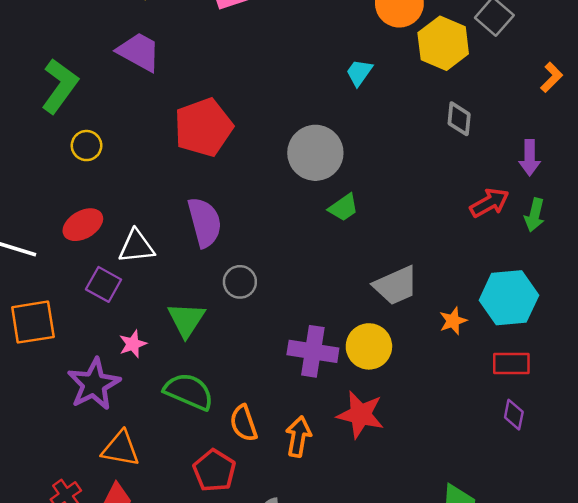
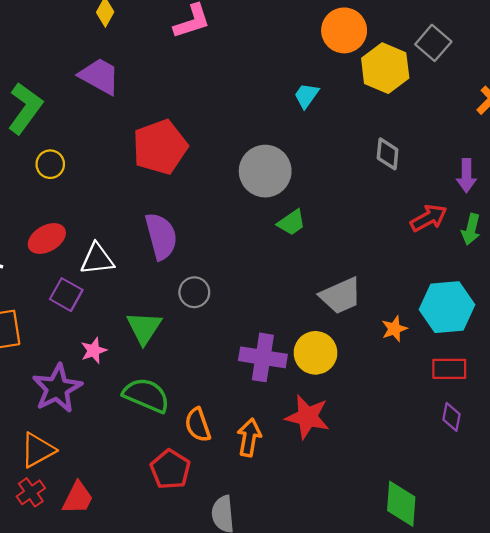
gray diamond: (459, 119) -> (388, 154), moved
orange triangle: (121, 449) -> (38, 450), moved, turned -39

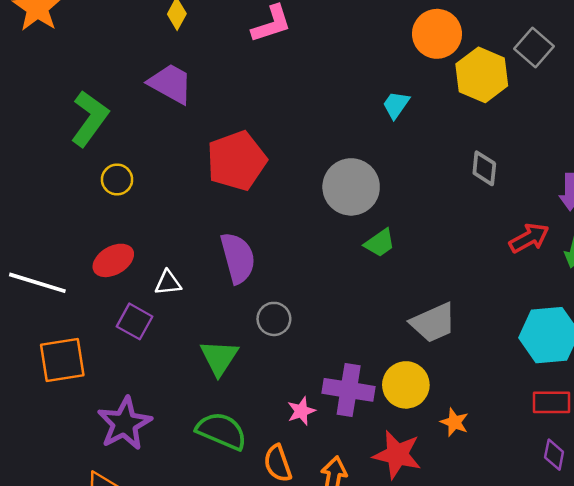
white triangle: (97, 259) -> (168, 283), size x0.7
orange star: (394, 329) -> (454, 422), moved, turned -30
pink star: (94, 351) -> (301, 411), moved

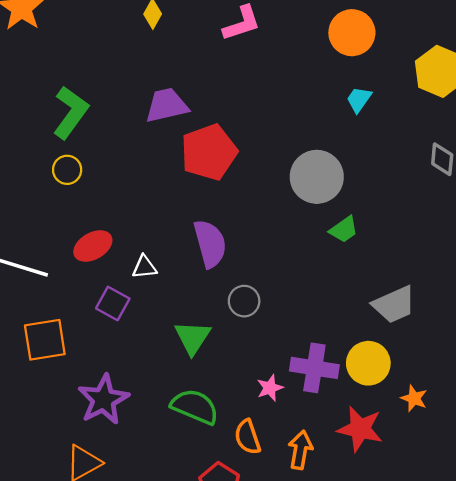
orange circle: (437, 34) -> (352, 33), moved
purple trapezoid: (171, 84) -> (167, 105), moved, turned -42
yellow circle: (117, 179) -> (67, 170), moved

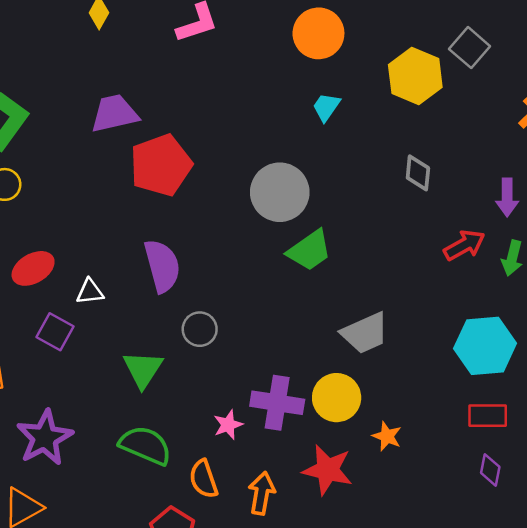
green trapezoid: (344, 230) -> (309, 250), size x1.4

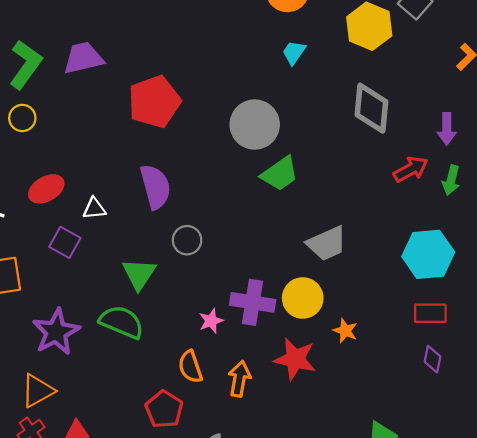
purple trapezoid: (114, 113) -> (83, 58), moved
gray diamond: (418, 173) -> (371, 108), size x1.6
green semicircle: (145, 445) -> (122, 322), moved

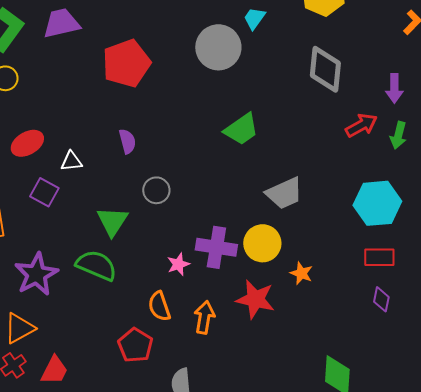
gray circle: (255, 125) -> (218, 47), moved
purple semicircle: (155, 187) -> (127, 141), size x0.6

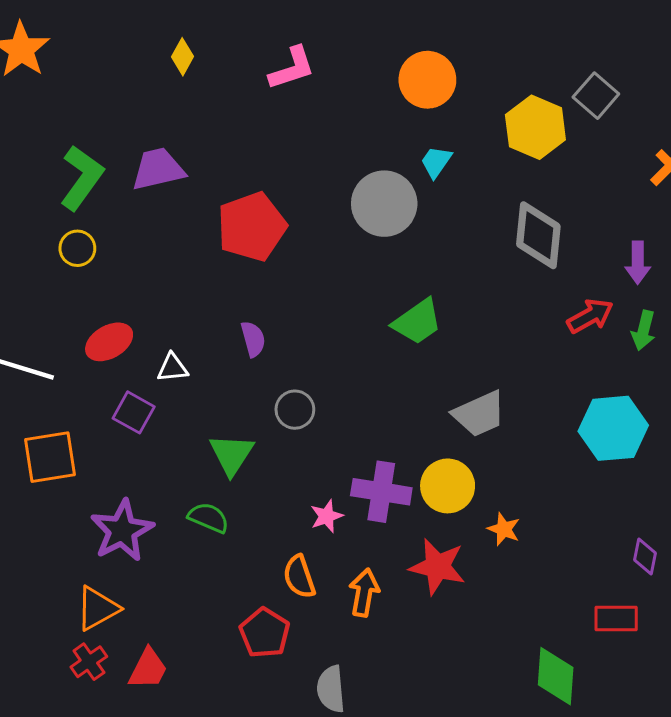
red rectangle: (379, 257) -> (616, 618), moved
green semicircle: (96, 265) -> (208, 518), size x0.7
purple diamond: (381, 299) -> (645, 557), moved

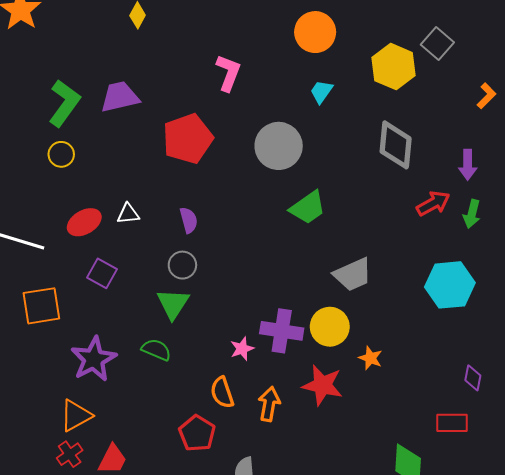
pink L-shape: (292, 68) -> (228, 73), moved, turned -51
gray circle: (384, 204) -> (279, 146), moved
white triangle: (172, 368) -> (128, 214), moved
gray circle: (295, 410) -> (182, 265), moved

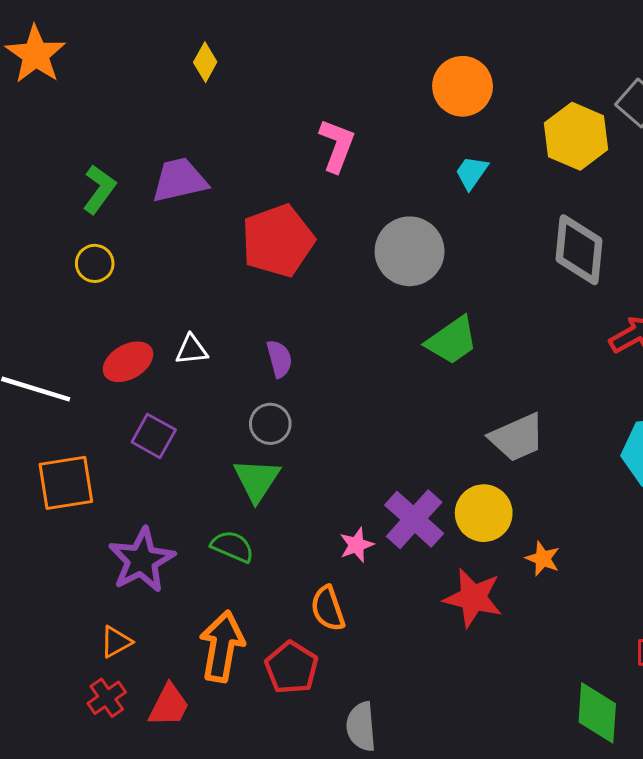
green L-shape: (64, 103) -> (99, 189), size x0.7
purple cross: (282, 331) -> (414, 519), turned 33
orange arrow: (269, 404) -> (222, 646), moved, size x1.4
orange triangle: (76, 416) -> (116, 642), size x0.7

